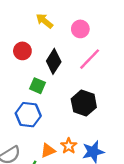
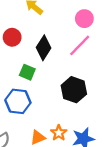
pink circle: (80, 29) -> (84, 19), moved

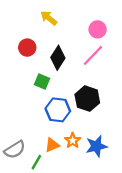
blue hexagon: (18, 101) -> (58, 110), moved

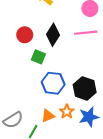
red circle: (27, 48) -> (25, 35), moved
pink line: (93, 55) -> (86, 33), turned 40
black hexagon: (87, 99) -> (85, 88), moved

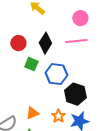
blue hexagon: (53, 83) -> (56, 74), moved
orange triangle: (48, 116) -> (32, 113), moved

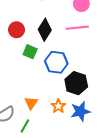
orange triangle: (32, 113) -> (31, 103), turned -32

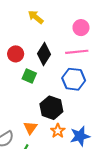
blue hexagon: (56, 62) -> (74, 79), moved
black hexagon: (76, 83) -> (51, 108), moved

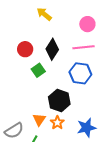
green square: (29, 76) -> (38, 70), turned 32
orange star: (58, 131) -> (57, 123), moved

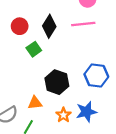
blue hexagon: (80, 73) -> (96, 76), moved
orange triangle: (39, 120) -> (35, 103), turned 48
orange star: (57, 123) -> (63, 115), moved

